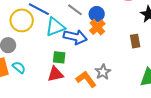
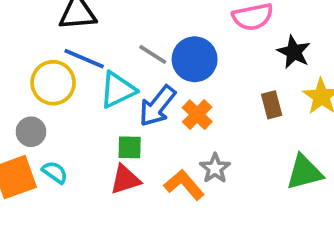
blue circle: (97, 14) -> (195, 59), size x1.5
orange cross: (97, 27) -> (197, 115), moved
blue arrow: (75, 37) -> (157, 106), turned 120

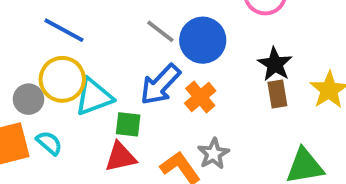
black star: (294, 52) -> (275, 64), moved
blue line: (84, 59) -> (64, 30), moved
yellow circle: (53, 83) -> (62, 79), moved
cyan triangle: (118, 90) -> (94, 97), moved

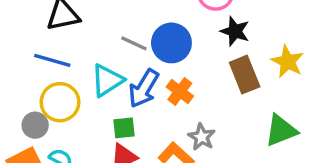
black star: (275, 64) -> (235, 31), moved
brown rectangle: (277, 94) -> (245, 75), size x1.5
cyan triangle: (94, 97) -> (107, 80), moved

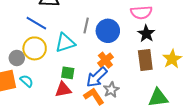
gray line: (134, 43) -> (86, 26), turned 63
blue arrow: (144, 88) -> (97, 77), moved

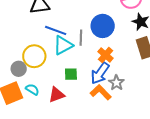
blue line: (36, 23) -> (56, 30), moved
gray line: (86, 26) -> (81, 38), moved
red triangle: (63, 90) -> (57, 95), moved

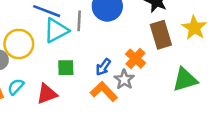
orange cross: (106, 55) -> (135, 59), moved
blue arrow: (100, 73) -> (103, 67), size x0.6
cyan semicircle: (32, 89) -> (16, 87), turned -80

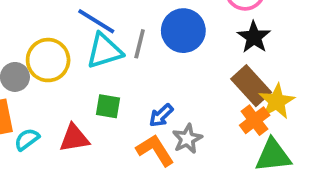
yellow star: (194, 28) -> (277, 101), moved
brown rectangle: (161, 35) -> (251, 86), turned -36
orange cross: (135, 59) -> (255, 120), moved
cyan semicircle: (16, 87) -> (27, 139), moved

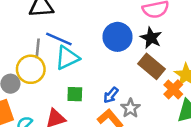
black star: (254, 37) -> (151, 38), moved
gray line: (140, 44) -> (38, 48), moved
brown rectangle: (251, 86) -> (152, 66), moved

